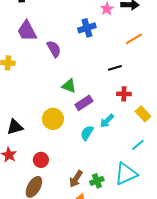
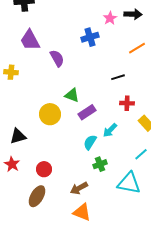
yellow circle: (53, 119) -> (50, 114), moved
cyan triangle: (126, 174) -> (129, 183), turned 35
brown arrow: (76, 179) -> (79, 188), turned 30
green cross: (97, 181) -> (100, 164), moved

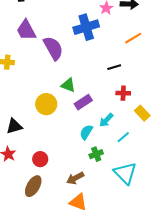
blue cross: (90, 37) -> (86, 27), size x1.4
purple semicircle: (57, 58) -> (53, 48), size x1.4
cyan line: (141, 154) -> (123, 137), moved
cyan triangle: (129, 183) -> (125, 173), turned 35

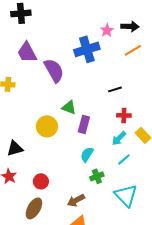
orange line: (133, 38) -> (133, 50), moved
purple rectangle: (83, 102) -> (84, 124), turned -42
cyan arrow: (106, 120) -> (119, 138), moved

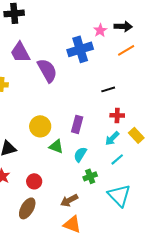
green triangle: (69, 107) -> (56, 146), moved

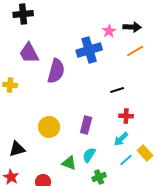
purple semicircle: (47, 70) -> (56, 71), turned 45
yellow rectangle: (136, 135) -> (145, 153), moved
green triangle: (56, 146) -> (69, 163), moved

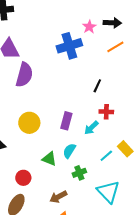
purple semicircle: (56, 71) -> (24, 75), moved
black line: (117, 90) -> (97, 86), turned -48
cyan arrow: (121, 139) -> (91, 128), moved

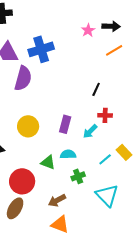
blue cross: (69, 46) -> (41, 49), moved
cyan semicircle: (69, 151) -> (68, 154), turned 56
red circle: (23, 178) -> (22, 181), size x1.6

